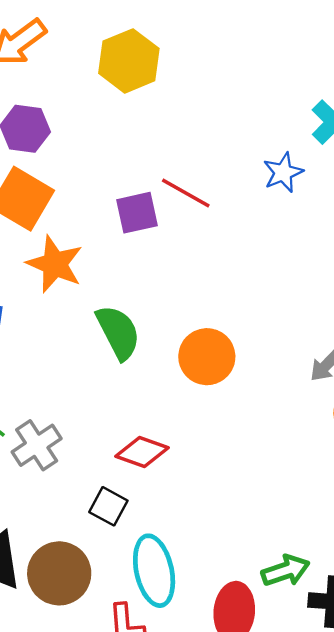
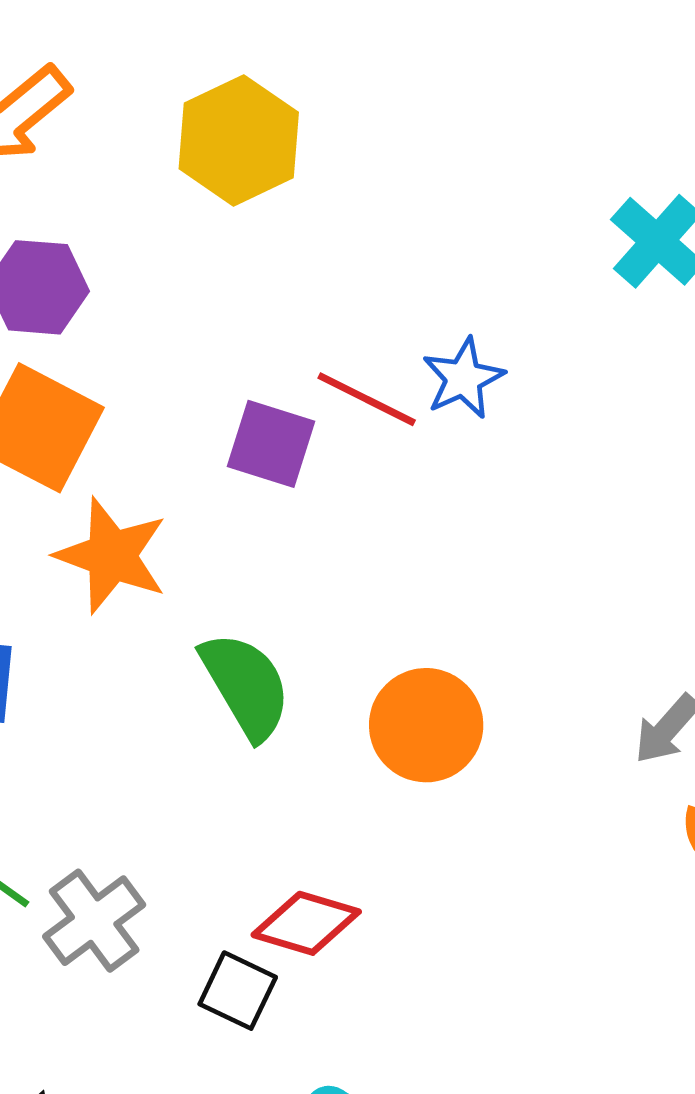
blue star: (283, 172) -> (463, 378), moved
purple square: (137, 213) -> (271, 444), turned 33
black square: (108, 506) -> (238, 991), moved

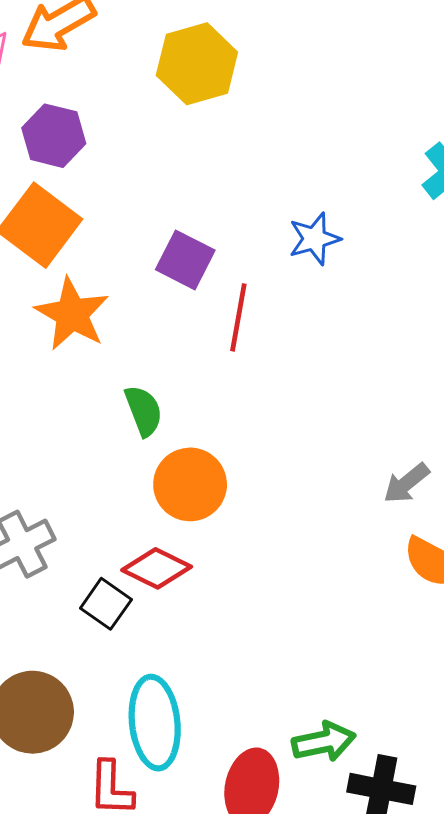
red line: (367, 399) -> (238, 317), moved, turned 64
green semicircle: (246, 685) -> (144, 411), size x0.7
orange circle: (426, 725) -> (190, 484), moved

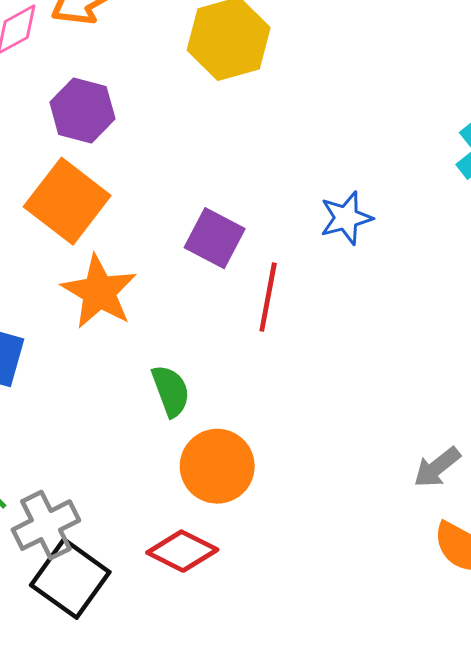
black square: (106, 604) -> (70, 579), moved, size x1.5

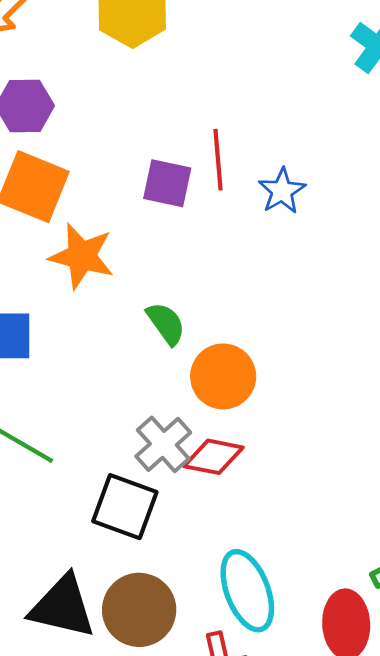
blue star: (346, 218) -> (282, 191), moved
red line: (268, 297) -> (218, 160), moved
gray cross: (46, 525) -> (163, 444), moved

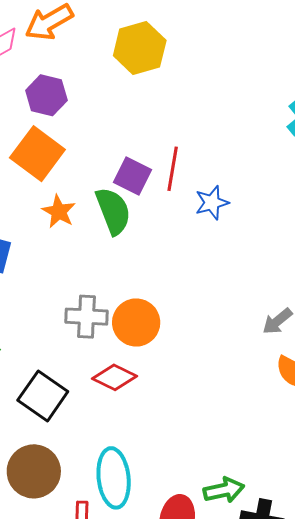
orange star: (82, 256) -> (59, 212), size x0.7
green semicircle: (166, 323) -> (113, 211), moved, size x1.4
gray cross: (163, 444) -> (86, 317), moved, turned 30

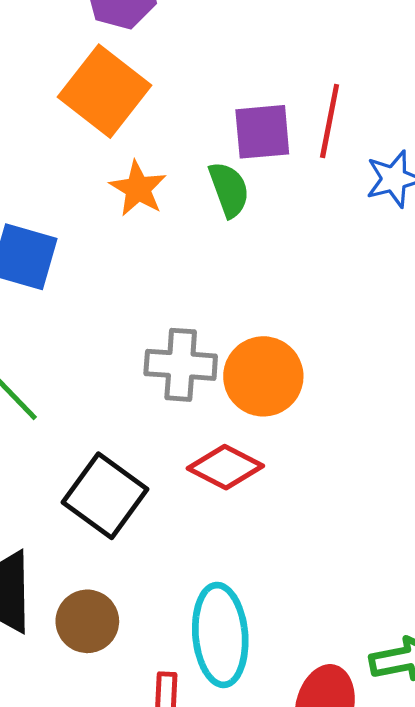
purple square: (132, 176) -> (262, 132), turned -33
green semicircle: (113, 211) -> (229, 189), size x0.7
brown circle: (34, 471) -> (87, 621), size x0.7

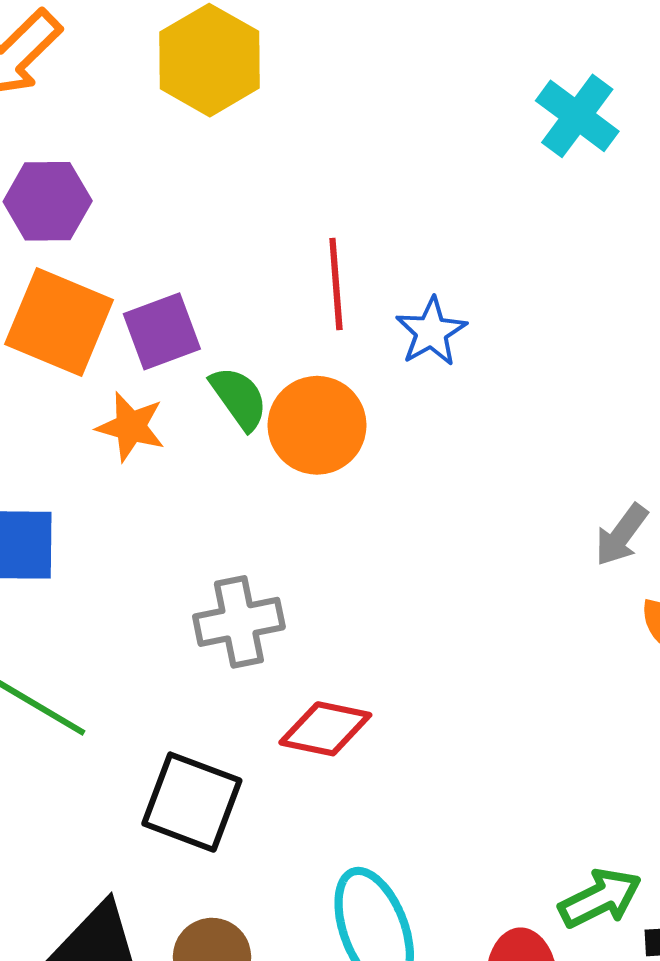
purple square: (262, 132) -> (162, 331), moved
orange circle: (263, 376) -> (317, 425), moved

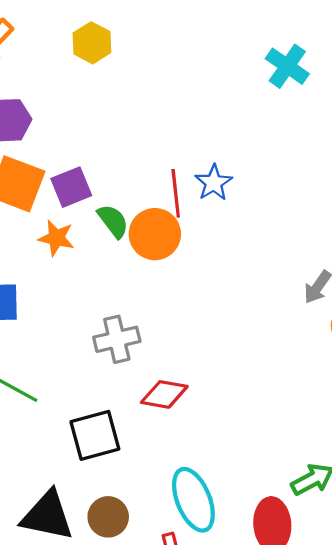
yellow hexagon: (209, 60) -> (92, 43), size x0.7
red line: (336, 284) -> (176, 193), moved
black square: (192, 802) -> (95, 435), turned -34

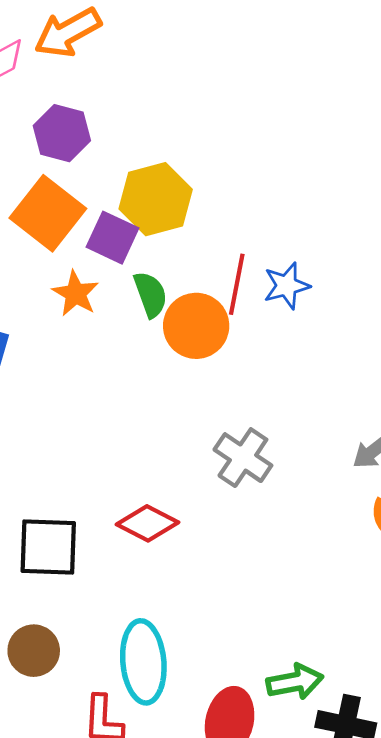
yellow hexagon: (92, 43) -> (156, 199), moved, size x1.4
purple square: (71, 187) -> (113, 238), turned 30
gray cross: (117, 339) -> (243, 458), moved, turned 30

